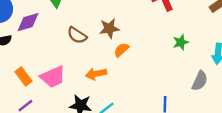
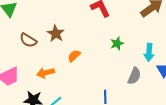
brown star: (109, 28) -> (56, 34), turned -30
orange semicircle: (121, 50) -> (74, 56), moved

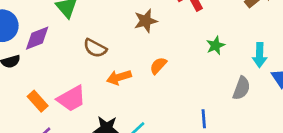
brown star: (56, 34) -> (146, 21), moved, turned 30
orange arrow: (46, 73) -> (119, 77), moved

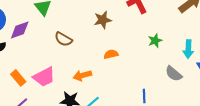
orange semicircle: (158, 66) -> (111, 54), turned 32
orange arrow: (119, 77) -> (82, 75), moved
gray semicircle: (241, 88) -> (174, 74), turned 108

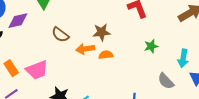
brown star: (103, 20) -> (102, 32), moved
orange arrow: (82, 75) -> (85, 49), moved

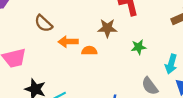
brown star: (102, 32) -> (107, 28), moved

